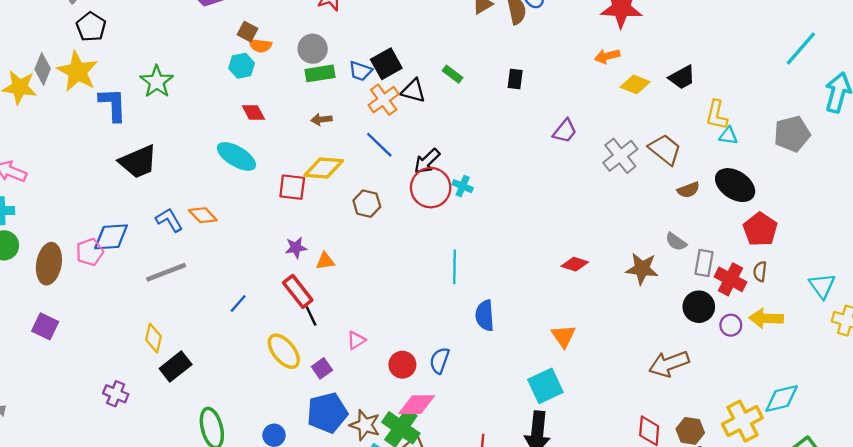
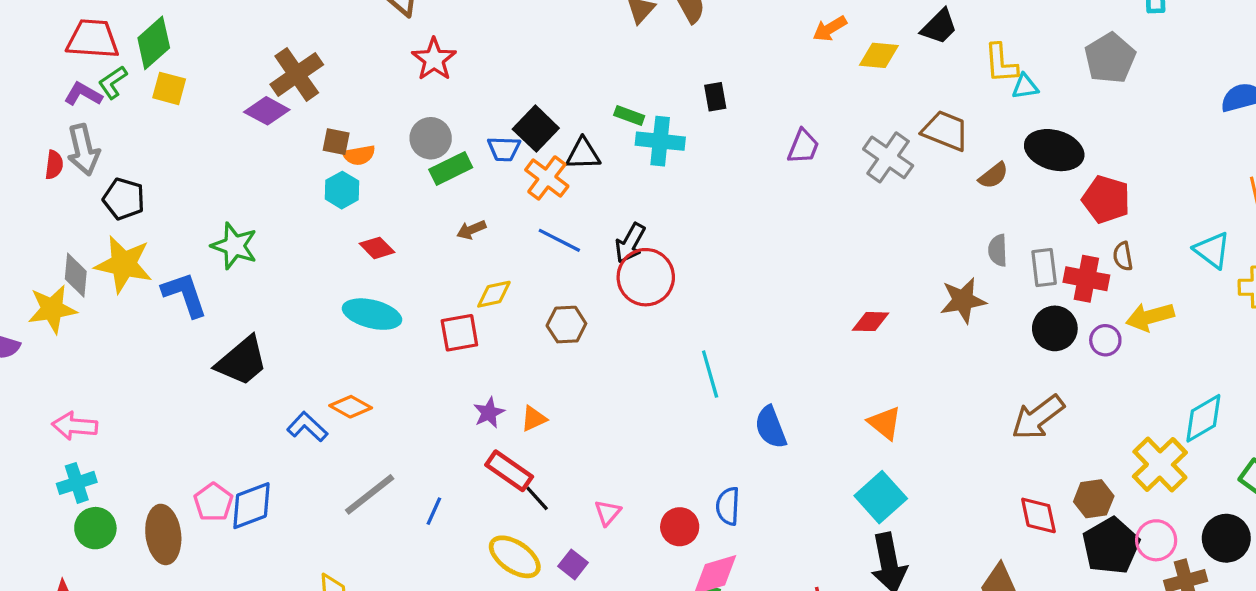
yellow diamond: (324, 168) -> (494, 294), size x0.7
cyan cross: (463, 186) -> (660, 141), moved, size x1.6
blue diamond: (111, 237) -> (251, 506), moved
gray semicircle: (676, 242) -> (998, 250), turned 70
gray line: (166, 272) -> (370, 494), moved

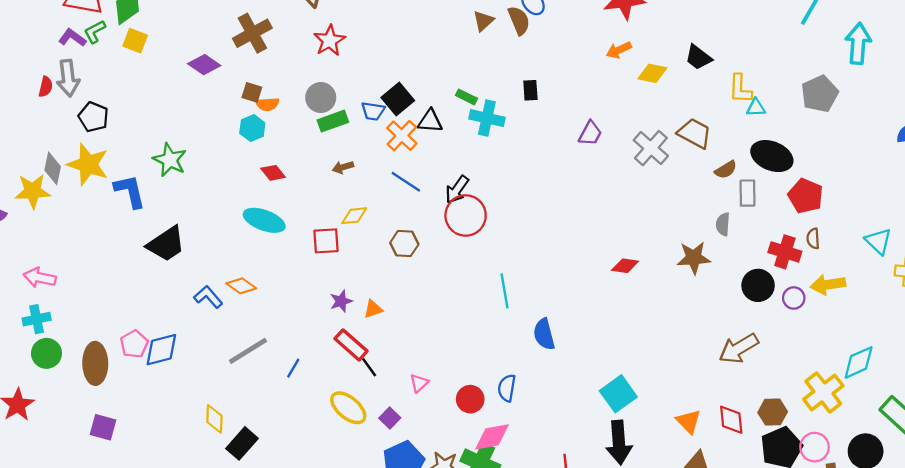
black trapezoid: (939, 27) -> (698, 57), turned 76
brown cross: (297, 74) -> (252, 33), moved
gray rectangle: (1044, 268) -> (747, 193), moved
orange triangle: (885, 423) -> (689, 421), moved

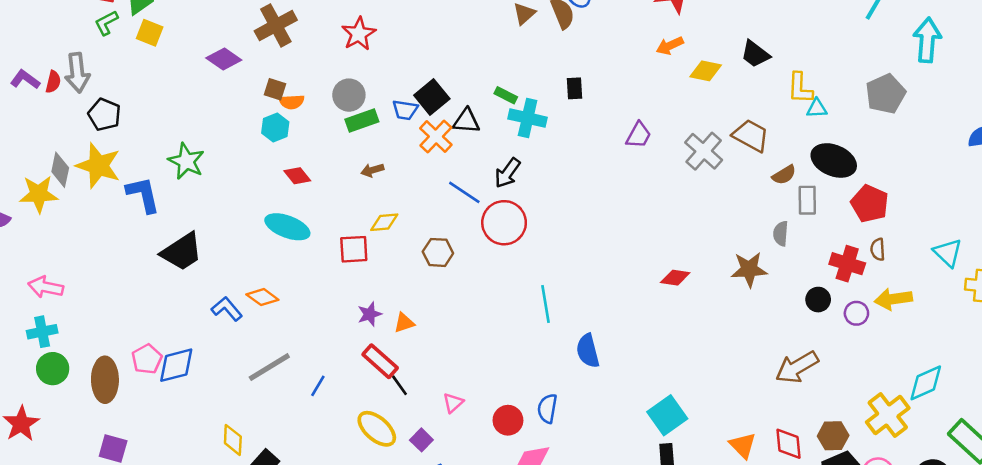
purple L-shape: (72, 38) -> (25, 79), moved
blue line: (406, 182) -> (464, 192), moved
black arrow: (457, 190) -> (508, 173), moved
black circle: (758, 285) -> (818, 300), size x0.7

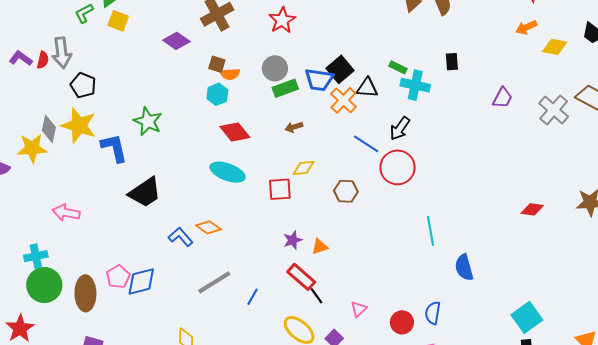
blue trapezoid: (405, 110) -> (319, 80), size x1.4
red diamond: (297, 176) -> (235, 132), size x1.4
pink arrow: (46, 287) -> (66, 213), moved
green circle: (53, 369) -> (44, 285), size x1.4

